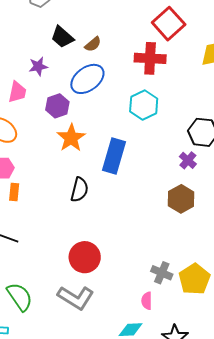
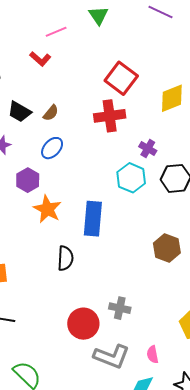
blue ellipse: (87, 79) -> (52, 148), size x0.7
cyan hexagon: (144, 105) -> (131, 178), moved
purple cross: (188, 160) -> (148, 149), moved
gray cross: (162, 273) -> (120, 308), moved
gray L-shape: (76, 298) -> (112, 356), moved

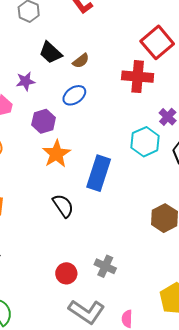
black semicircle: (65, 258) -> (63, 206), turned -50
red circle: (83, 324) -> (66, 273), size x0.7

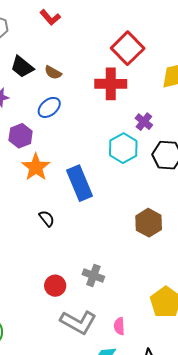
brown semicircle: (81, 61) -> (53, 73), turned 72
blue rectangle: (99, 173) -> (79, 183), turned -36
black semicircle: (63, 206) -> (47, 218), size x0.7

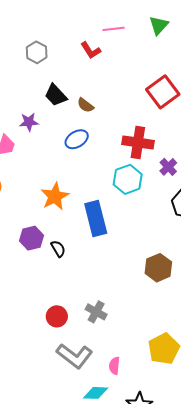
red cross: (111, 84) -> (138, 142), moved
purple hexagon: (21, 136) -> (32, 238), moved
cyan hexagon: (123, 148) -> (128, 179), moved

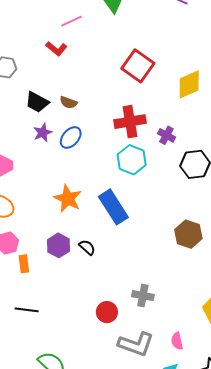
purple star: (29, 122) -> (43, 133), moved

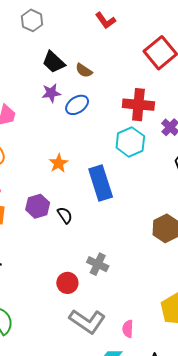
red L-shape: (56, 49) -> (105, 20), moved
orange star: (68, 199) -> (59, 163), size x0.7
gray cross: (143, 296) -> (98, 264), moved

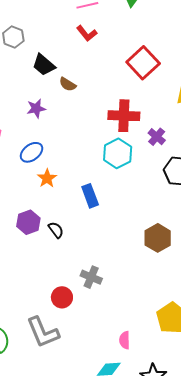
black trapezoid: (54, 62) -> (44, 65), moved
blue ellipse: (77, 105) -> (32, 152), moved
blue rectangle: (101, 183) -> (90, 196), size x0.7
gray L-shape: (87, 321) -> (43, 332), moved, turned 36

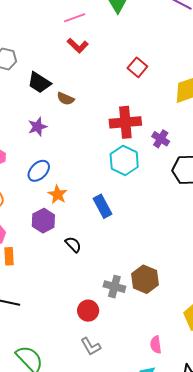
red square: (143, 63) -> (137, 67), size x0.6
purple hexagon: (28, 222) -> (43, 221), moved
brown hexagon: (158, 238) -> (145, 279), moved
gray L-shape: (43, 332) -> (91, 346), moved, size x0.6

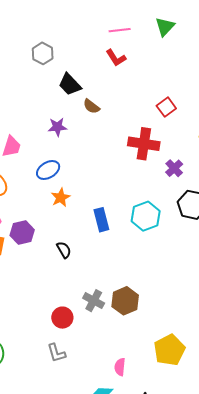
red square: (137, 67) -> (166, 107), moved
cyan hexagon: (124, 161) -> (146, 216), moved
purple hexagon: (43, 221) -> (22, 233), moved

